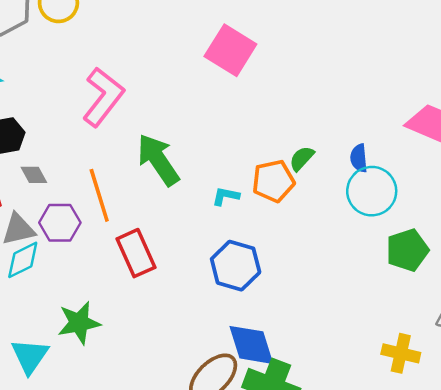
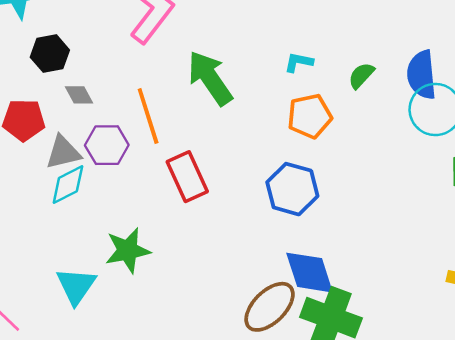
blue semicircle: (359, 158) -> (422, 75), size x1.6
orange pentagon: (273, 181) -> (310, 116), moved
cyan L-shape: (226, 196) -> (299, 62), moved

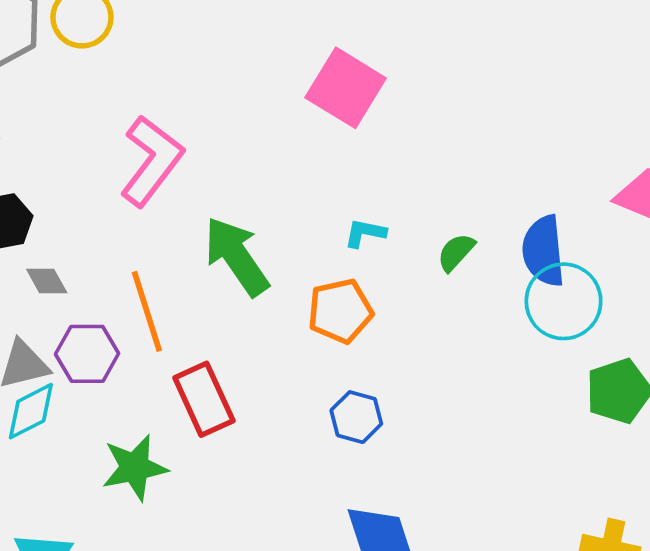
orange pentagon: (310, 116) -> (340, 311), moved
blue hexagon: (292, 189) -> (356, 417), size x0.7
green star: (128, 250) -> (135, 468), moved

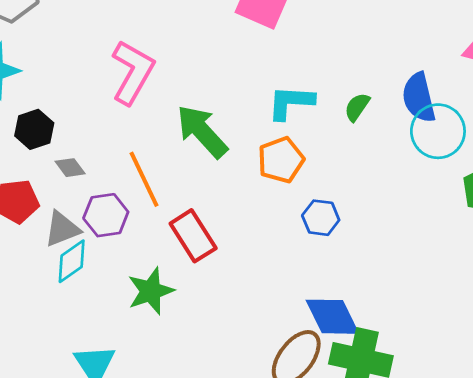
cyan L-shape: (365, 233) -> (291, 102), size x1.6
blue hexagon: (356, 417) -> (321, 218), moved

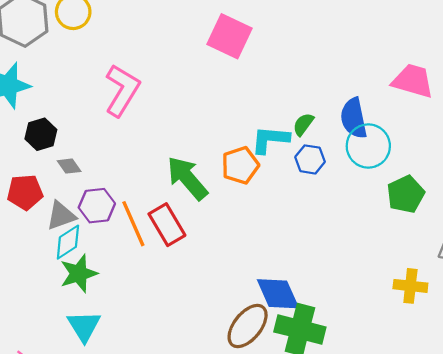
cyan L-shape: (291, 102) -> (270, 140), moved
green arrow: (202, 131) -> (187, 178), moved
orange line: (144, 179) -> (133, 224), moved
blue hexagon: (321, 218) -> (310, 159), moved
green star: (151, 291) -> (79, 274), moved

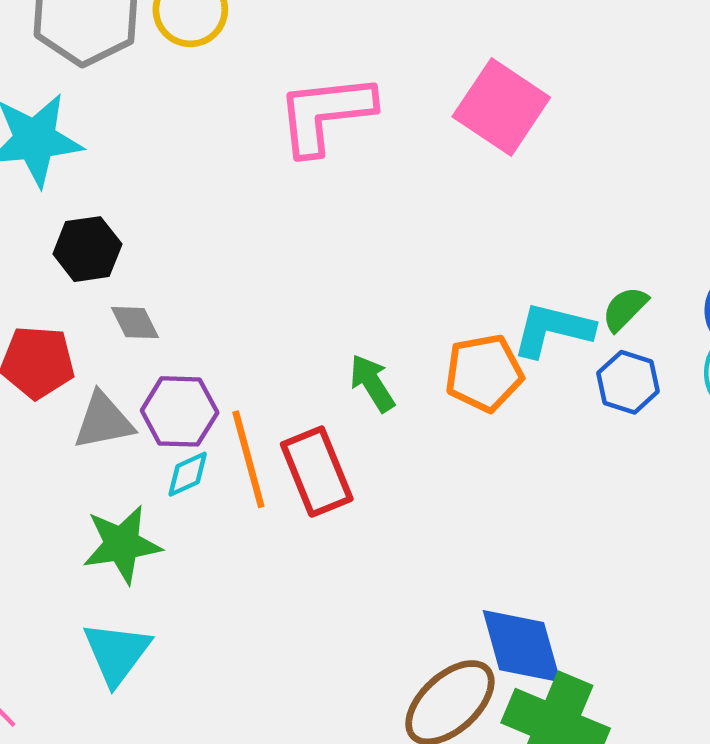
pink L-shape: (122, 90) -> (325, 114), moved, turned -136
green arrow: (187, 178) -> (372, 383), size x0.6
cyan diamond: (68, 242) -> (188, 474), moved, size x0.7

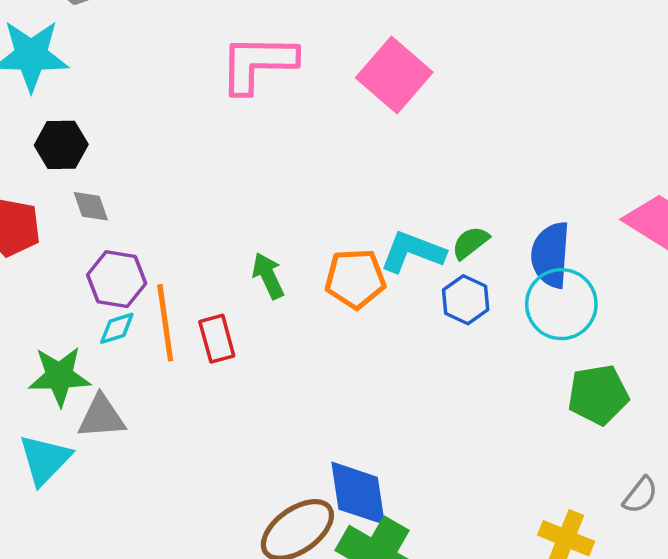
gray triangle: (103, 421) -> (101, 417), moved
red rectangle: (317, 472) -> (217, 339), size x0.7

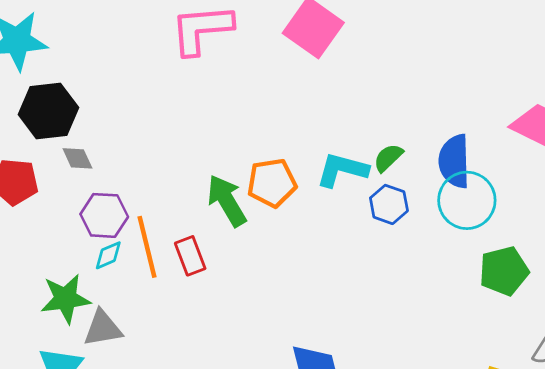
black hexagon: (61, 145) -> (48, 111), size x1.4
green arrow: (268, 276) -> (227, 201), size x1.4
orange pentagon: (355, 279) -> (272, 183), moved

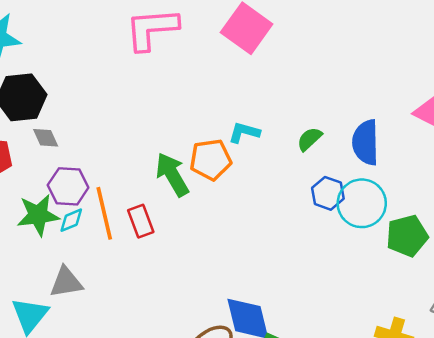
cyan L-shape: (342, 170) -> (244, 132), moved, size x0.7
cyan circle: (467, 200) -> (362, 203), moved
blue hexagon: (389, 204) -> (328, 193), moved
green star: (65, 299) -> (38, 215), moved

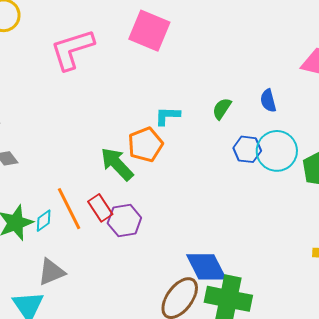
blue semicircle: (366, 142) -> (268, 101), size x0.6
purple hexagon: (68, 186) -> (124, 220), moved

